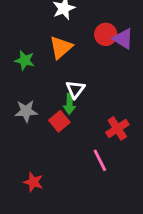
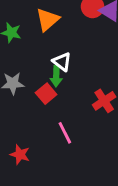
white triangle: (75, 89) -> (62, 62), turned -30
pink line: (100, 160) -> (65, 133), moved

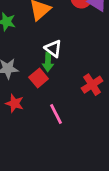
red star: (20, 155) -> (15, 103), moved

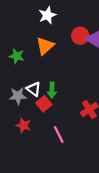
white triangle: (53, 49) -> (34, 89), moved

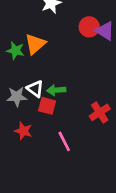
orange triangle: (45, 46) -> (35, 44), moved
green arrow: (52, 90) -> (56, 90), turned 84
red square: (44, 104) -> (47, 106), turned -35

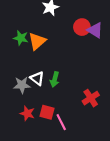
green star: (15, 51) -> (21, 38), moved
green arrow: (56, 90) -> (55, 79), turned -72
red square: (47, 106) -> (47, 112), moved

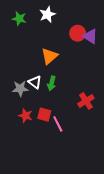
green star: (21, 38) -> (19, 19), moved
orange triangle: (37, 41) -> (49, 56), moved

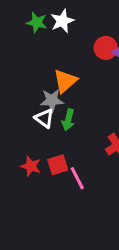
green star: (19, 19) -> (37, 22), moved
gray star: (20, 88) -> (52, 100), moved
red square: (44, 115) -> (58, 165), turned -32

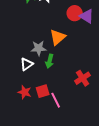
orange triangle: (65, 81) -> (58, 37), moved
white triangle: (44, 118) -> (27, 64), moved, turned 48

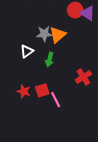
gray star: (39, 48) -> (44, 34), moved
white triangle: (27, 64) -> (27, 51), moved

